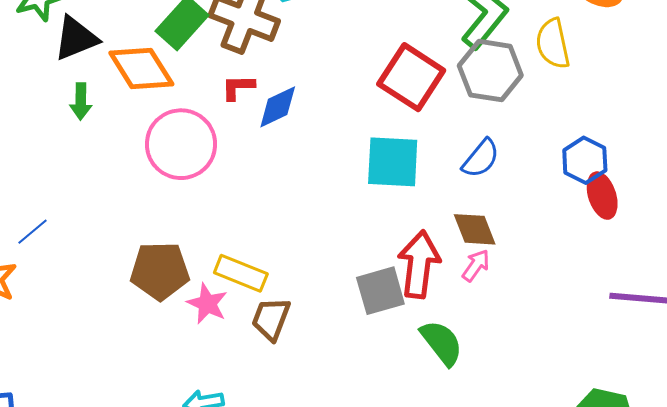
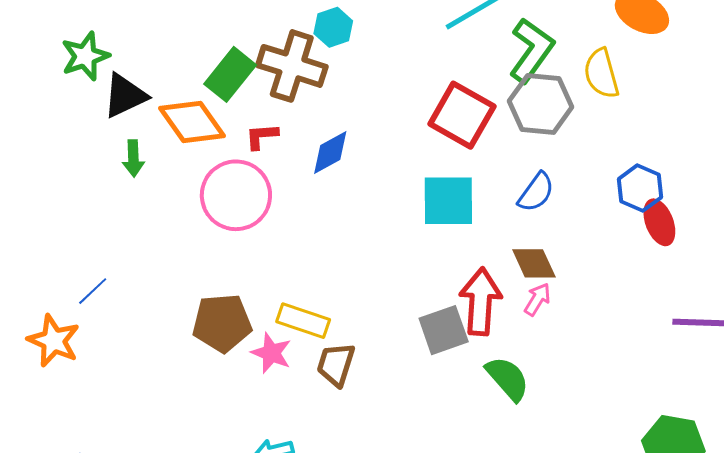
red L-shape: (238, 87) -> (262, 136), moved

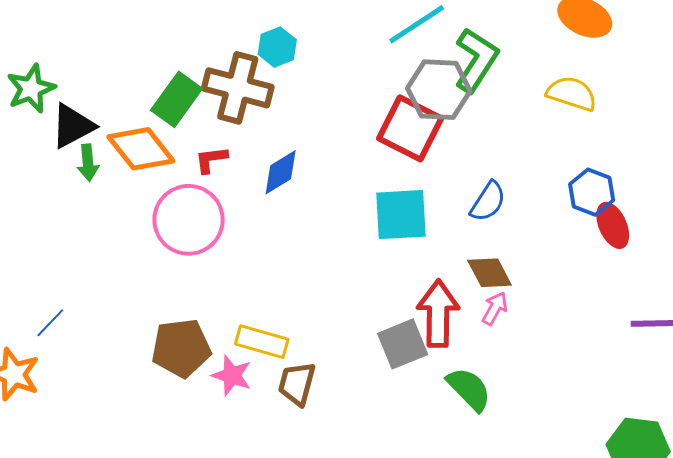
yellow semicircle: (601, 74) -> (572, 94), moved, turned 126
gray hexagon: (541, 104) -> (439, 90), moved
green arrow: (133, 158) -> (88, 163), moved

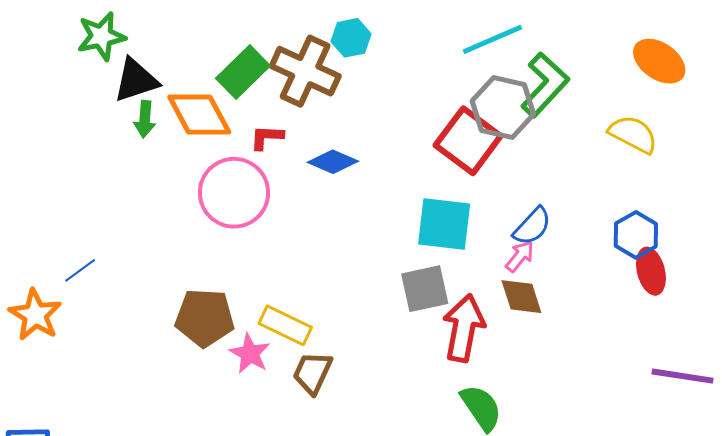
blue diamond: (281, 172) -> (333, 162), turned 45
pink arrow: (495, 308) -> (520, 256), moved
gray square: (403, 344) -> (425, 289), moved

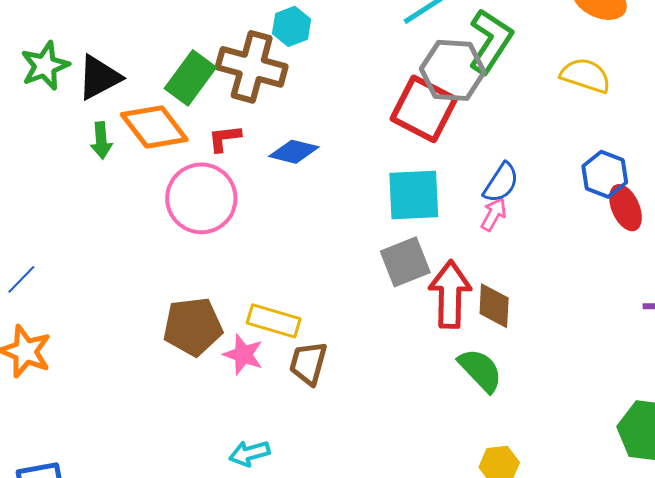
black triangle: (136, 80) -> (99, 77), moved
blue line: (80, 270) -> (21, 279), moved
brown diamond: (521, 297) -> (494, 306), moved, turned 30

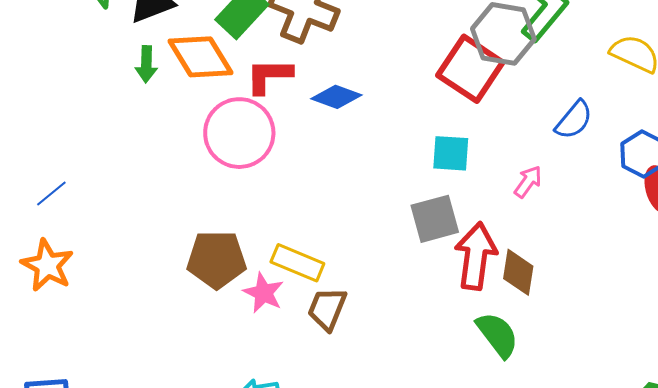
red L-shape: (224, 138) -> (269, 76), size x1.4
blue semicircle: (501, 183) -> (574, 120), moved
cyan square: (414, 195) -> (451, 153), size x0.7

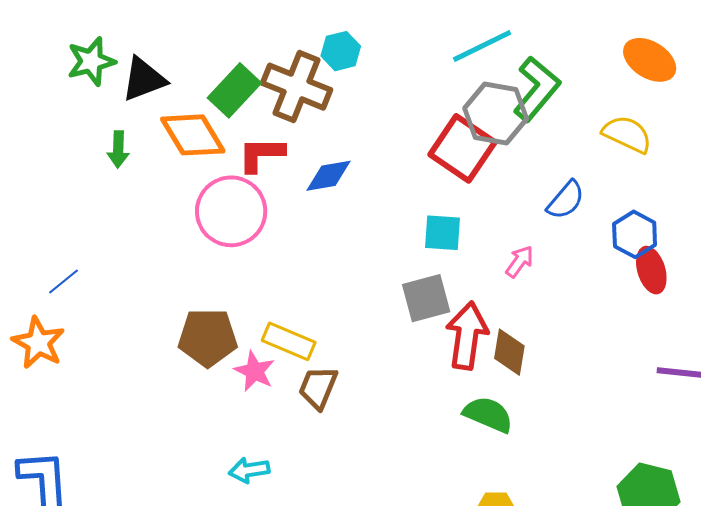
green arrow: (146, 64) -> (118, 149), moved
blue diamond: (336, 97) -> (328, 176), turned -30
blue line: (51, 193) -> (64, 282), moved
green semicircle: (497, 335) -> (488, 414), turned -30

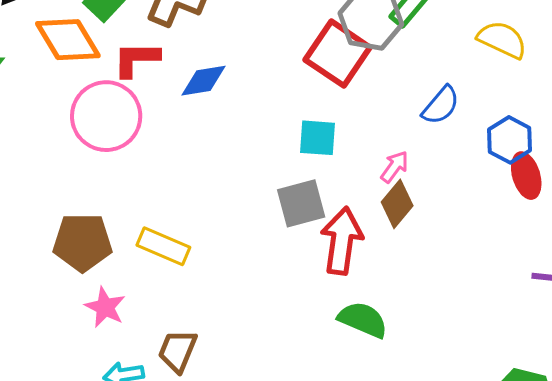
brown diamond: (509, 352) -> (397, 204), moved, turned 30
pink star: (255, 371) -> (105, 307), moved
brown trapezoid: (318, 387) -> (178, 351), moved

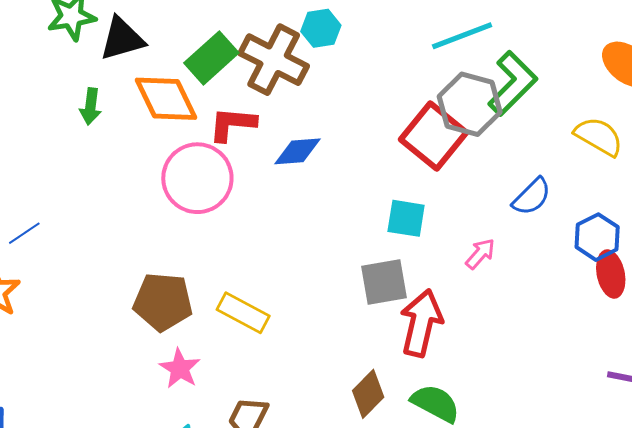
brown diamond: (397, 204) -> (368, 394), moved

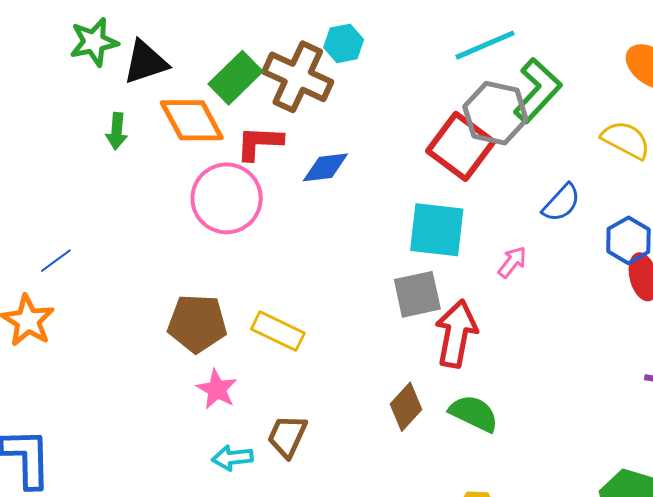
cyan square: (406, 218) -> (437, 230), size x1.5

